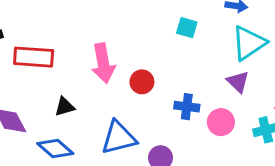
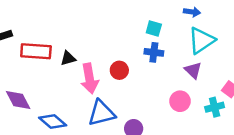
pink arrow: (103, 63) -> (90, 79), moved
black triangle: (65, 107) -> (68, 58), moved
blue cross: (187, 107) -> (154, 52), moved

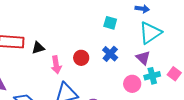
blue cross: (154, 52) -> (110, 54), moved, turned 35
pink arrow: (90, 79) -> (56, 65), size x0.7
cyan cross: (215, 107) -> (152, 76), moved

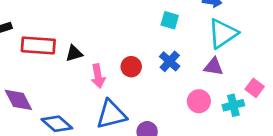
purple triangle: (143, 58) -> (213, 67), turned -35
cyan cross: (152, 76) -> (233, 105), moved

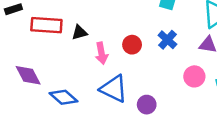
blue triangle: (111, 114) -> (114, 89), turned 40

